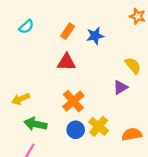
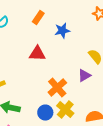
orange rectangle: (68, 31) -> (38, 18), moved
orange cross: (73, 101) -> (57, 88), moved

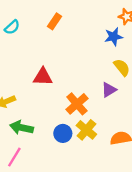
blue star: (62, 30) -> (114, 37), moved
red triangle: (37, 54) -> (43, 77), moved

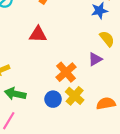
red triangle: (43, 77) -> (38, 34), moved

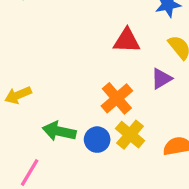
red triangle: (38, 34) -> (127, 41), moved
green arrow: (15, 94) -> (59, 131), moved

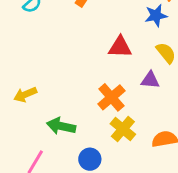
purple triangle: (161, 79) -> (150, 80), turned 36
blue circle: (97, 140) -> (90, 159), moved

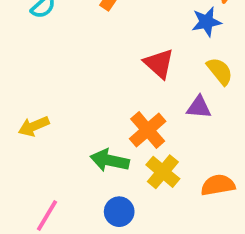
red triangle: (120, 47) -> (159, 64), turned 40
green arrow: (61, 126) -> (110, 160), moved

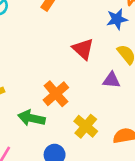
orange cross: (148, 130) -> (56, 94), moved
green arrow: (110, 160) -> (32, 118), moved

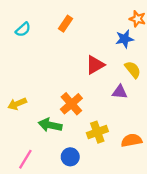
red triangle: (83, 49) -> (95, 65), turned 48
yellow cross: (86, 126) -> (97, 132), turned 30

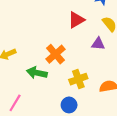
blue circle: (70, 157) -> (69, 105), moved

